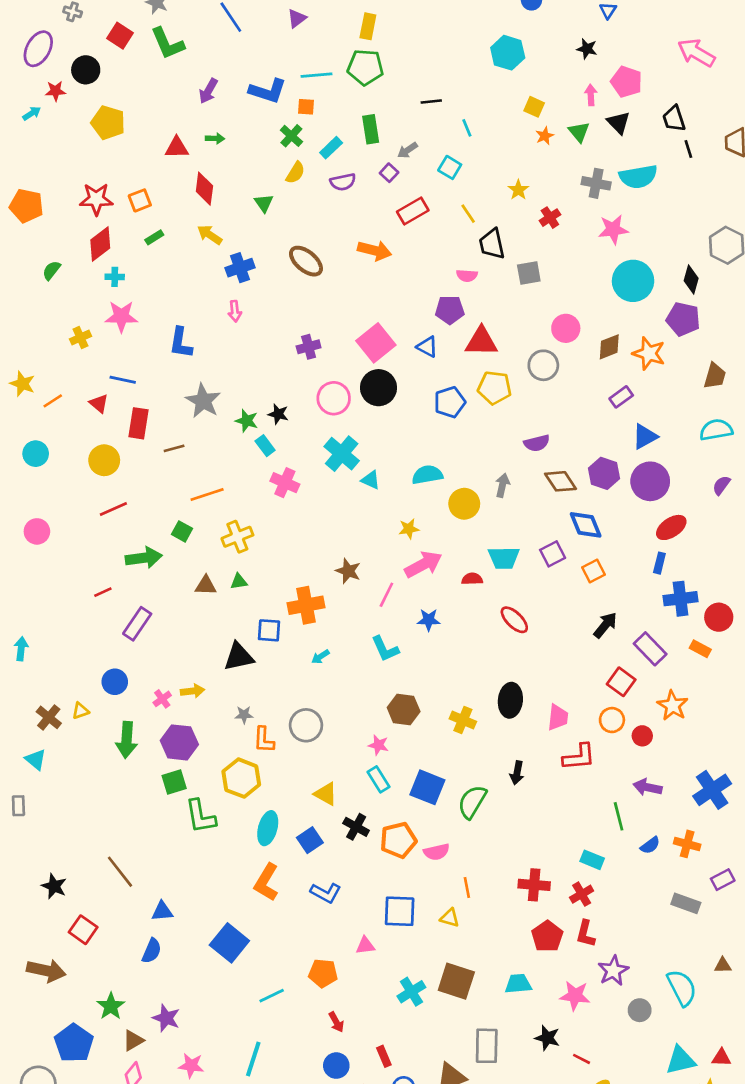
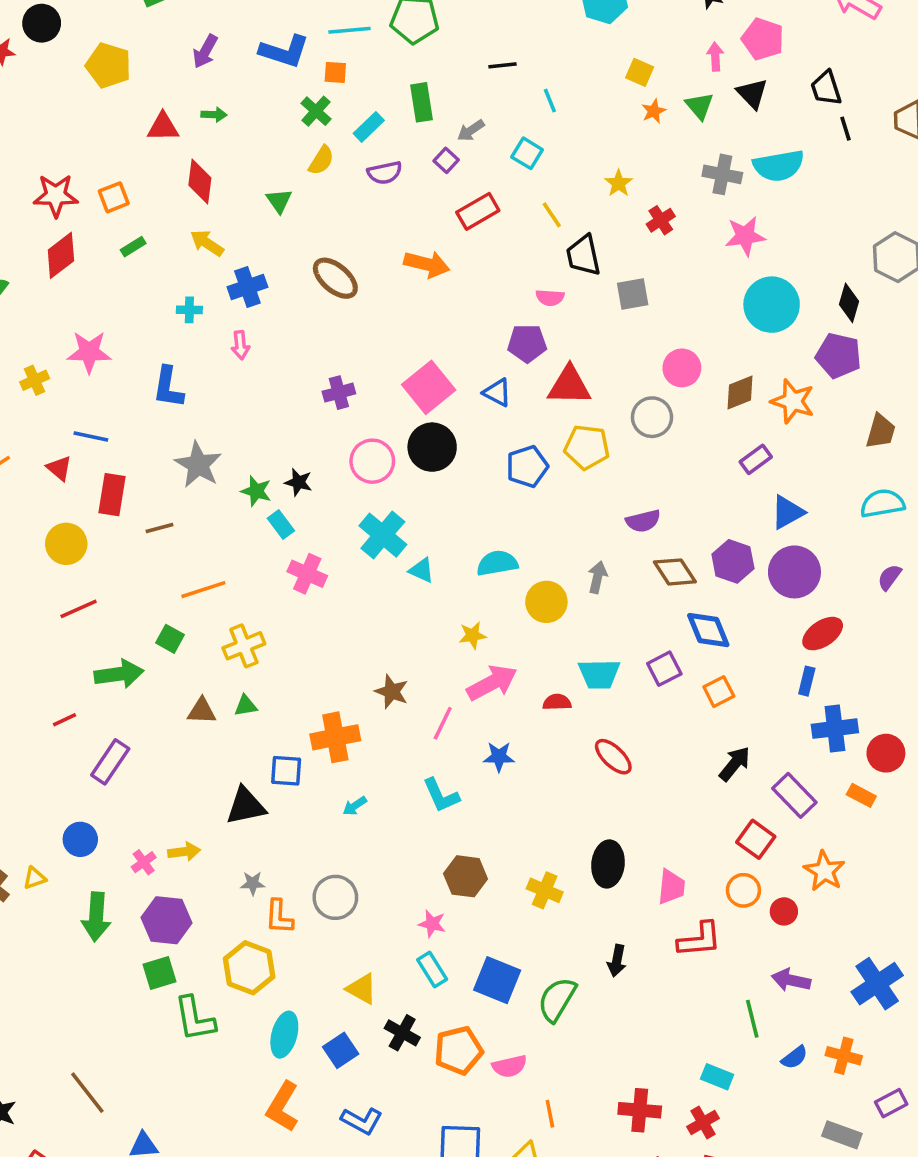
yellow pentagon: (108, 123) -> (108, 65), moved
cyan cross: (115, 277) -> (189, 310), moved

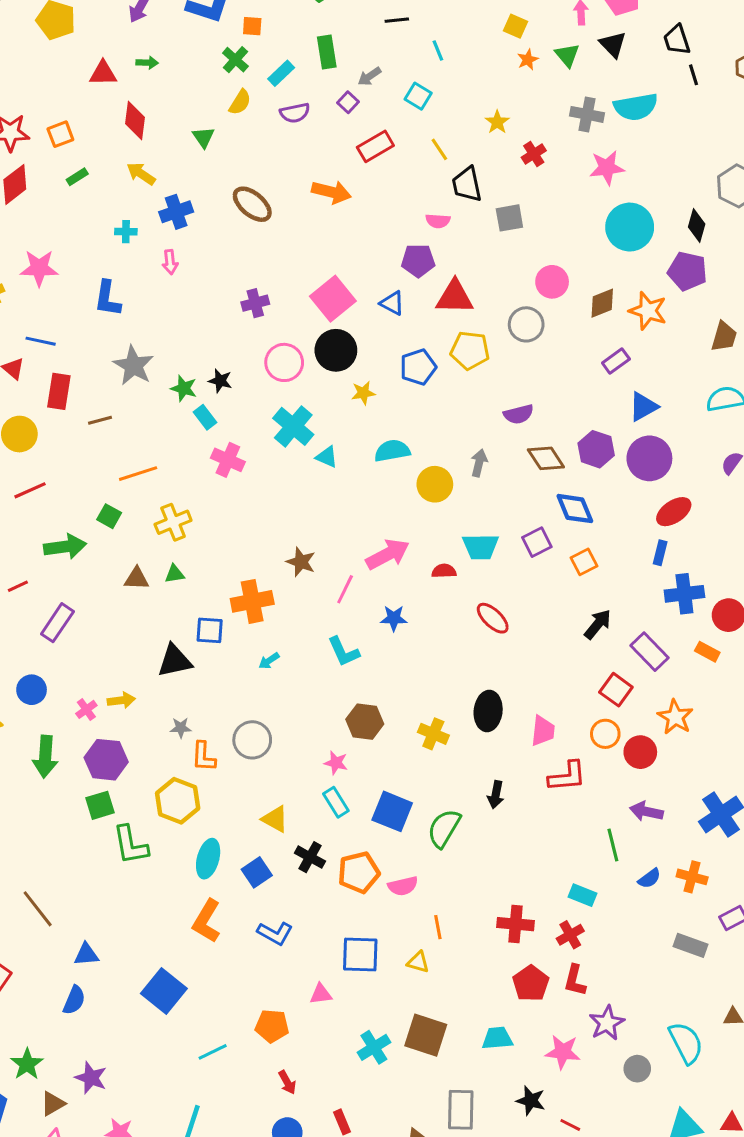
yellow star: (473, 635) -> (363, 393), moved
red circle: (784, 911) -> (640, 752), size x1.4

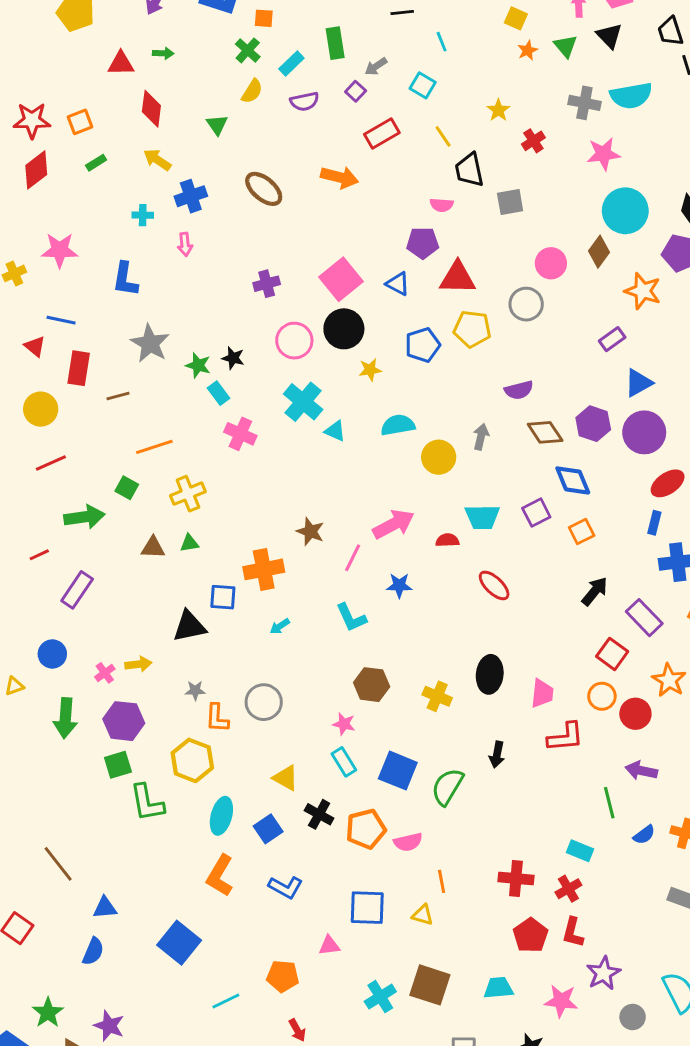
brown diamond: (602, 303) -> (599, 252), moved, turned -32

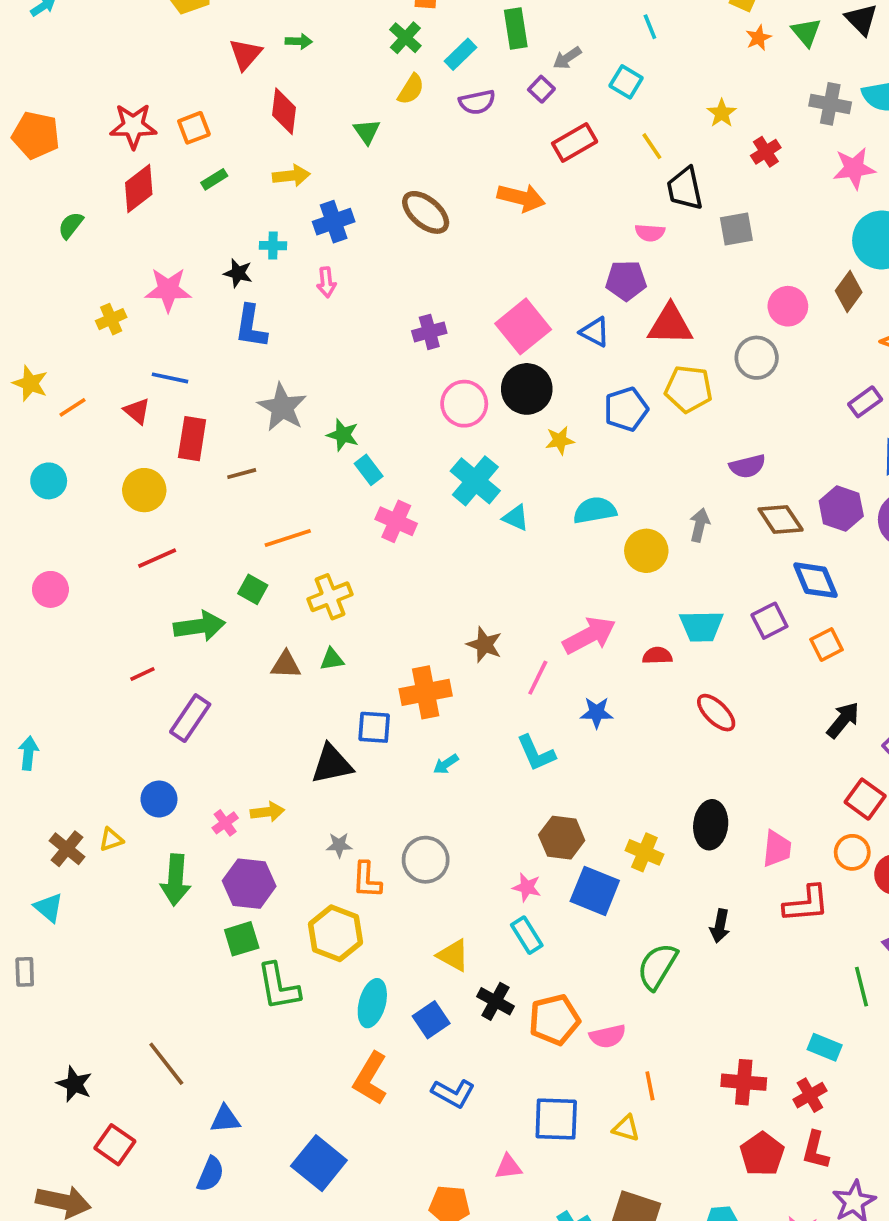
red triangle: (121, 64) -> (245, 54), turned -48
yellow arrow: (157, 160) -> (291, 176), turned 140
black star: (233, 358) -> (238, 273), moved
blue square: (398, 771) -> (595, 891), moved

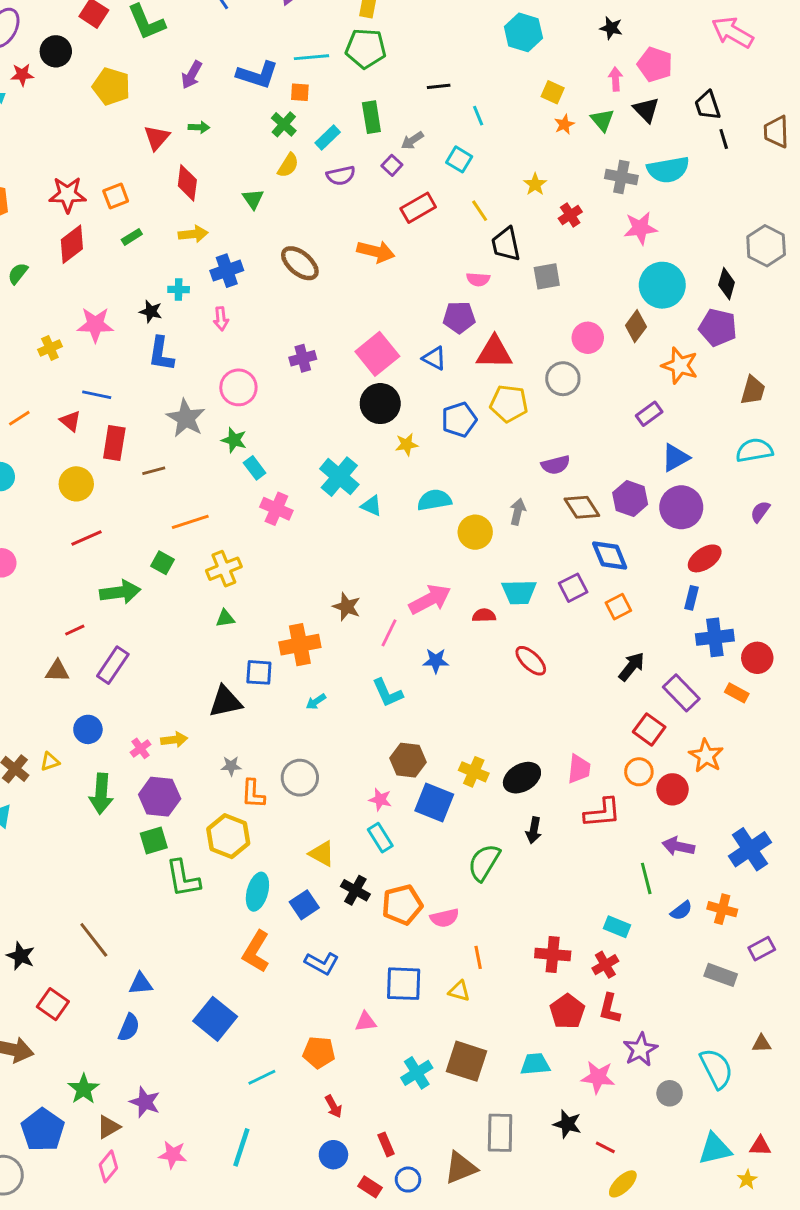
pink circle: (464, 404) -> (238, 387), moved
brown triangle: (286, 665) -> (57, 671), moved
black ellipse: (711, 825) -> (522, 778), moved, turned 54

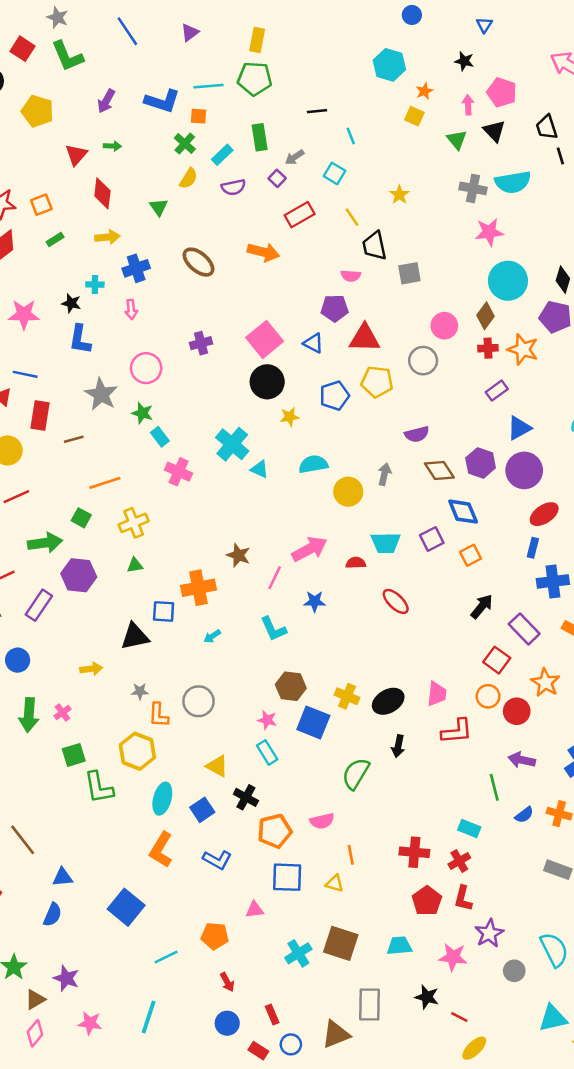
orange star: (564, 124) -> (424, 91), moved
red cross: (570, 215) -> (488, 348), moved, turned 30
pink cross: (141, 748) -> (62, 712), moved
purple hexagon: (160, 797) -> (79, 575), moved
orange pentagon: (402, 905) -> (275, 831), moved

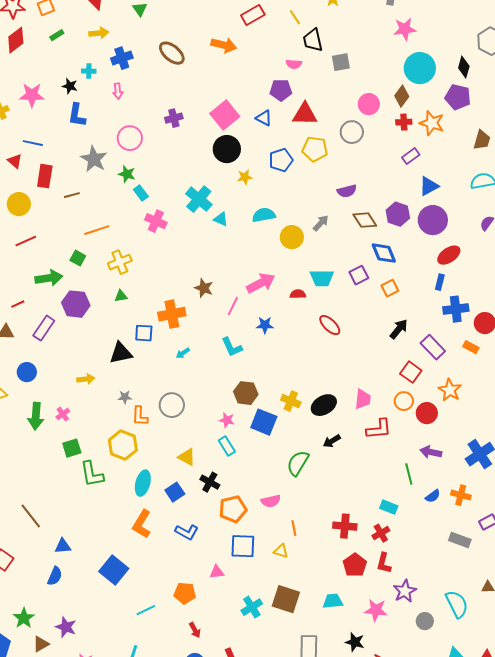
gray arrow: (384, 474) -> (321, 223), turned 30
black arrow: (398, 746) -> (332, 441), turned 48

